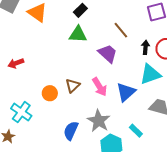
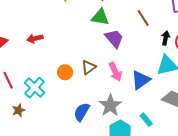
purple trapezoid: (108, 54) -> (114, 38), moved

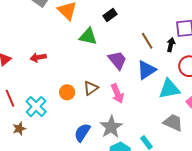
green triangle: (100, 17) -> (88, 36), moved
black arrow: (165, 38) -> (171, 45), moved
blue triangle: (141, 80) -> (146, 70), moved

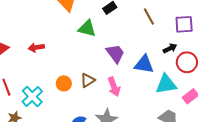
brown line: (147, 41) -> (149, 16), moved
black arrow: (171, 45) -> (170, 48), moved, turned 48
blue triangle: (146, 70) -> (144, 64), turned 40

